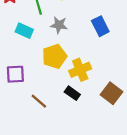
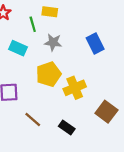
black rectangle: (72, 93) -> (67, 128), moved

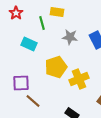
gray star: (53, 42) -> (70, 37), moved
brown line: (33, 120) -> (33, 101), moved

